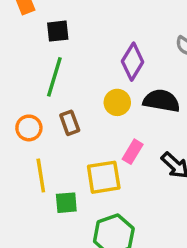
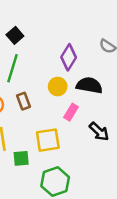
black square: (58, 31) -> (15, 35), turned -35
pink rectangle: (133, 152) -> (71, 112), moved

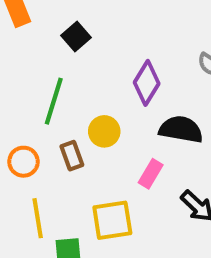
black square: (15, 35) -> (76, 36), moved
yellow circle: (58, 87) -> (104, 131), moved

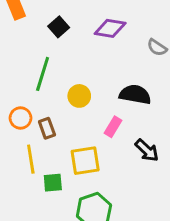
purple diamond: (147, 83) -> (110, 28), moved, turned 68
brown rectangle: (72, 156) -> (47, 128), moved

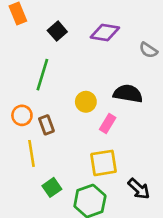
yellow circle: (79, 96) -> (86, 102), moved
black arrow: (147, 150) -> (139, 189), moved
yellow square: (85, 161) -> (104, 163), moved
green square: (53, 183) -> (52, 187), moved, turned -30

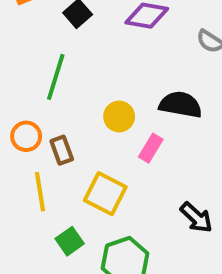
yellow square: (104, 163) -> (105, 194), moved, turned 36
black arrow: (139, 189) -> (196, 217), moved

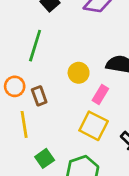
yellow square: (105, 194) -> (94, 126), moved

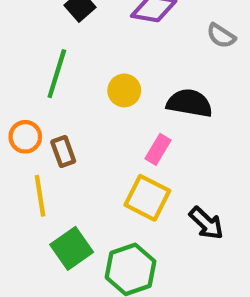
yellow circle: (79, 73) -> (124, 90), moved
green square: (45, 158) -> (72, 248), size x1.4

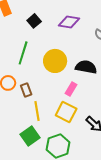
yellow circle: (124, 90) -> (55, 61), size x1.5
yellow line: (40, 196) -> (37, 111), moved

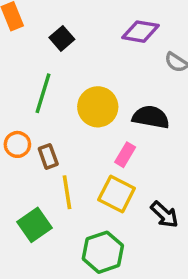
purple diamond: (69, 22) -> (141, 32), moved
green square: (30, 136) -> (35, 225), moved

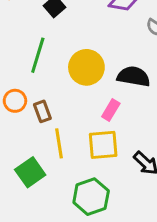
yellow square: (117, 194) -> (103, 145), turned -32

